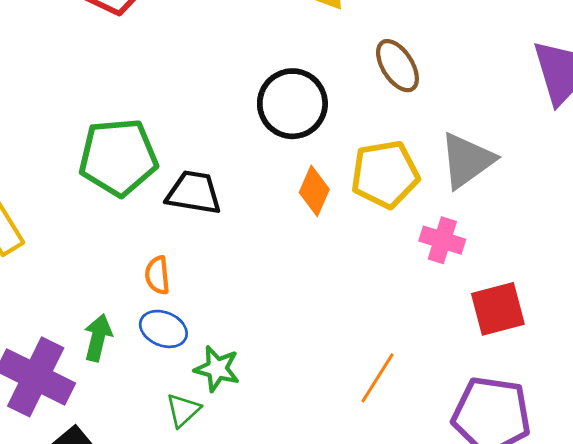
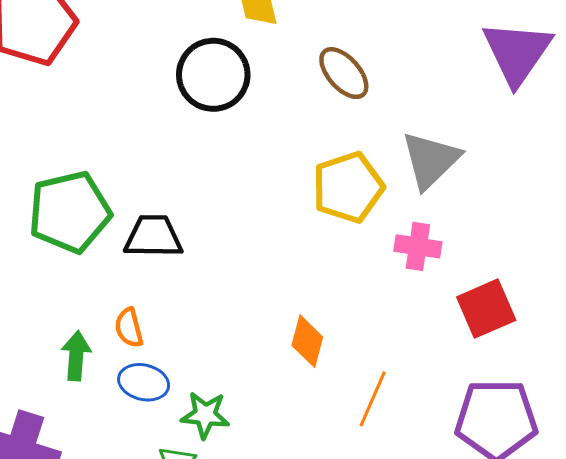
black circle: (292, 104) -> (213, 75), moved
orange diamond: (314, 191) -> (307, 341), moved
green arrow: (98, 338) -> (76, 356), moved

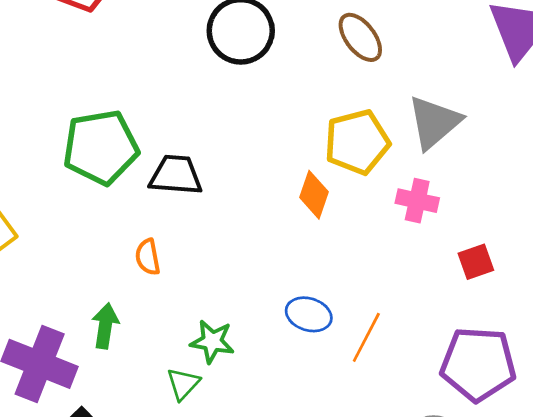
red square: (486, 309) -> (476, 262), size x0.7
orange diamond: (307, 341) -> (314, 195), moved
green arrow: (76, 356) -> (105, 326), moved
blue ellipse: (144, 382) -> (309, 314), moved

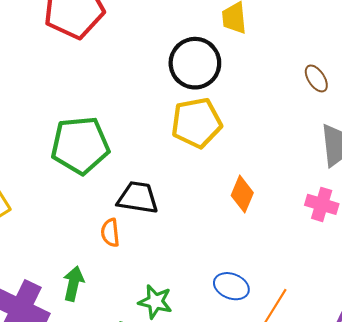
brown ellipse: (360, 37) -> (316, 78), moved, size x0.7
yellow pentagon: (357, 142) -> (196, 123), moved
black trapezoid: (176, 175) -> (138, 198), moved

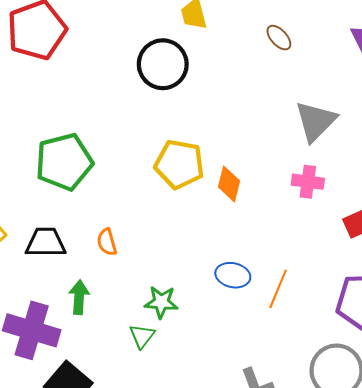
brown ellipse: (316, 78) -> (279, 38), moved
yellow pentagon: (196, 123) -> (179, 164), moved, turned 30
black trapezoid: (138, 198) -> (46, 243), moved

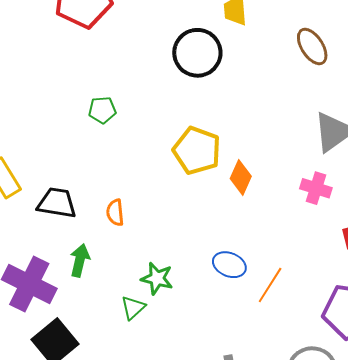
brown ellipse: (279, 38) -> (312, 47), size x1.4
green pentagon: (64, 162) -> (102, 110), moved, size x0.5

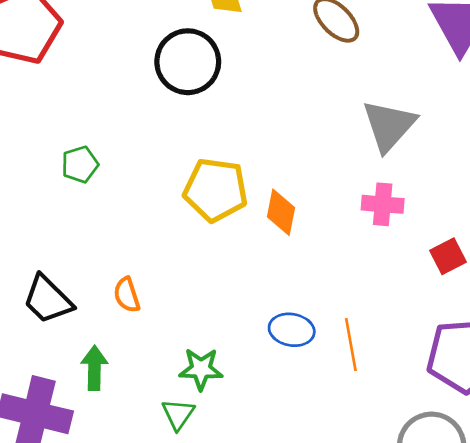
black trapezoid: (57, 203) -> (48, 299), turned -132
orange line: (270, 285) -> (351, 345), turned -30

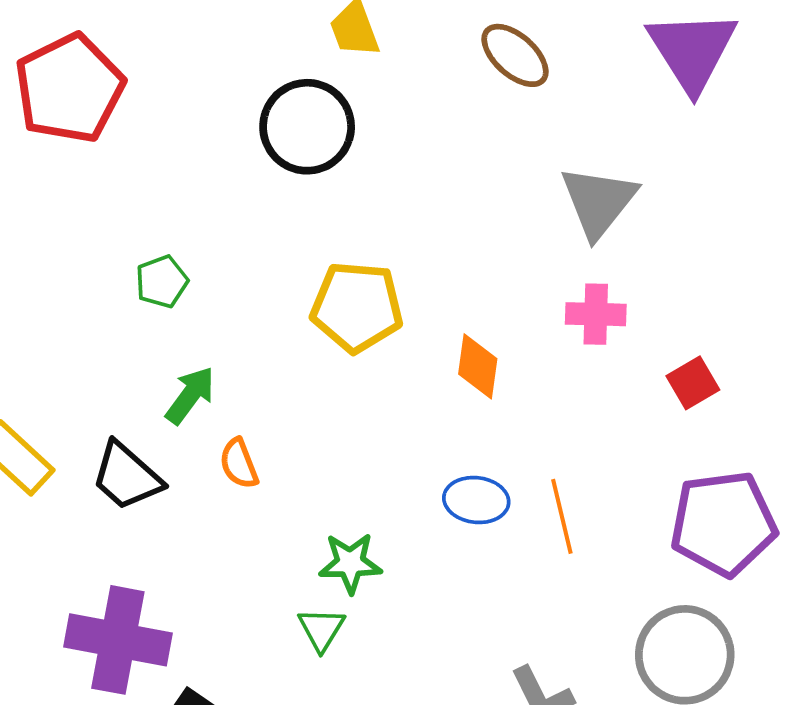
orange diamond: (281, 212) -> (478, 366), moved
green arrow: (94, 368) -> (190, 395), moved, turned 39

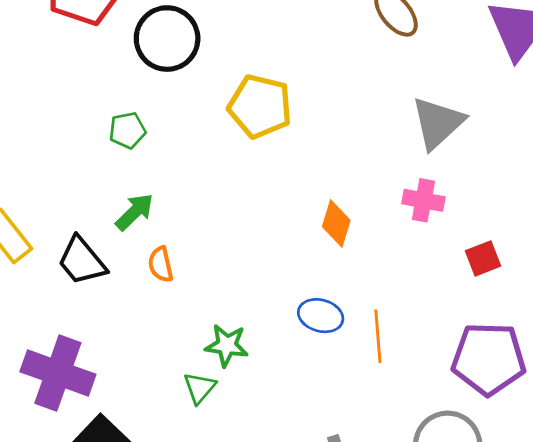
black circle: (307, 127) -> (167, 39), moved
yellow pentagon: (357, 307) -> (260, 106), moved

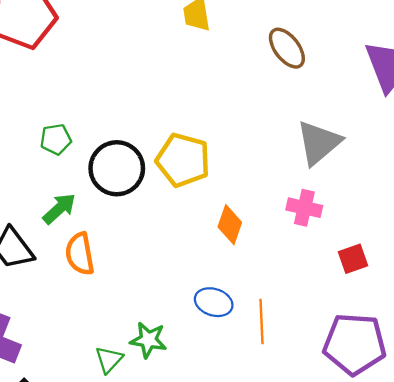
black circle: (167, 39) -> (117, 168), moved
yellow pentagon: (260, 106) -> (183, 160), moved
orange semicircle: (161, 264) -> (80, 254), size x1.4
green star: (227, 345) -> (148, 340), moved

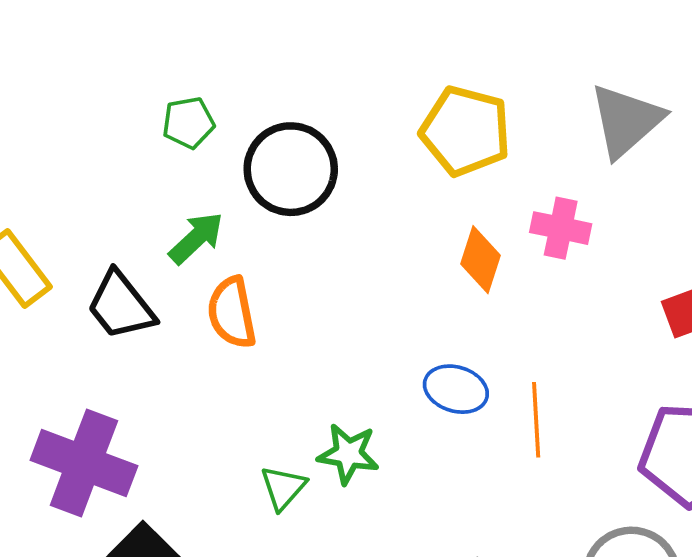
yellow pentagon: (183, 160) -> (465, 131), moved
pink cross: (304, 208) -> (561, 228), moved

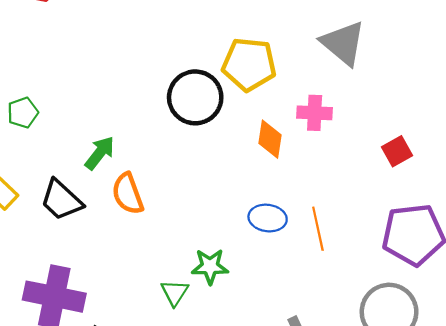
gray triangle: (626, 121) -> (343, 43), turned -30
green pentagon: (188, 123) -> (23, 113), moved
black circle: (291, 169) -> (195, 97), moved

